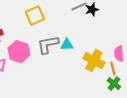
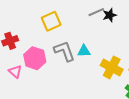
gray L-shape: (48, 45) -> (64, 51), turned 80

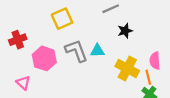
black star: (110, 15) -> (125, 31), moved
pink triangle: (15, 72) -> (23, 83), moved

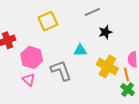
gray L-shape: (76, 51) -> (61, 71), moved
pink triangle: (23, 83) -> (29, 80), moved

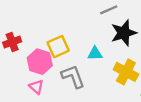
yellow square: (48, 21) -> (58, 47), moved
black star: (105, 32) -> (124, 33), size x1.6

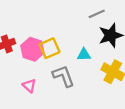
pink hexagon: (40, 62) -> (32, 49), moved

